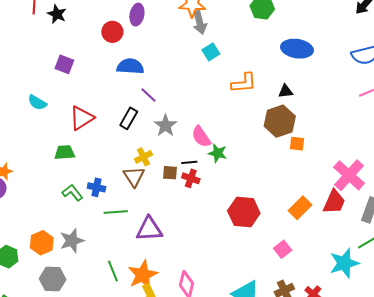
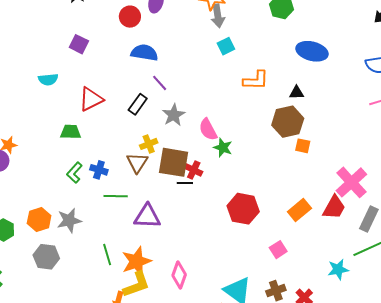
cyan semicircle: (37, 102) -> (48, 80), turned -42
black line: (189, 162) -> (185, 183), moved
brown square: (170, 173) -> (174, 162), size x2.0
green L-shape: (72, 193) -> (74, 173), turned -105
cyan star: (344, 263) -> (338, 269), size x0.7

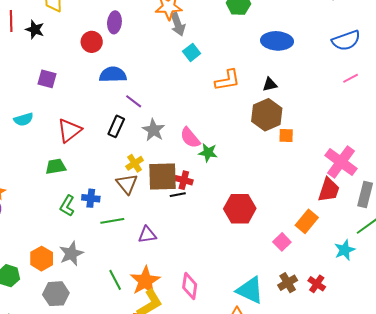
orange rectangle: (299, 210) -> (307, 221), moved
purple triangle: (147, 216) -> (147, 235), size x0.7

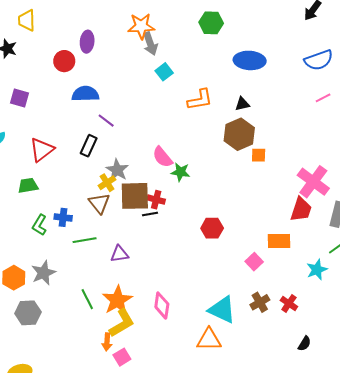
gray star: (153, 130) -> (117, 170), moved
red hexagon: (240, 209) -> (212, 228), size x0.7
orange rectangle: (307, 221) -> (279, 241), turned 50

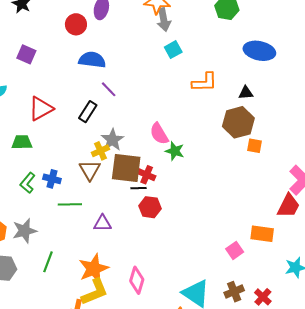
red hexagon: (212, 228) -> (150, 207), moved
green line: (87, 299) -> (48, 262), moved, turned 40

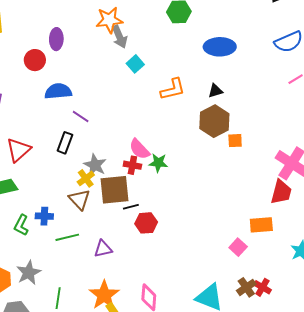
red cross: (147, 175) -> (132, 165), moved
red cross: (263, 297) -> (262, 287), moved

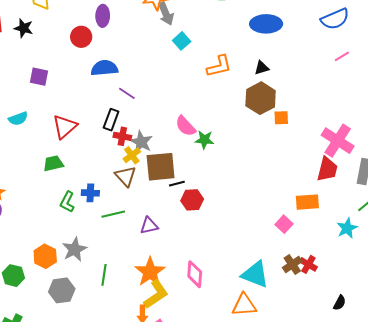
red cross: (132, 165) -> (122, 136), moved

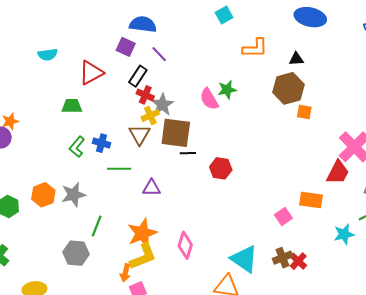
purple square: (39, 77) -> (126, 47), moved
green star: (204, 140) -> (227, 90), moved, turned -30
red hexagon: (192, 200) -> (221, 168), moved
gray hexagon: (62, 290) -> (76, 253), moved

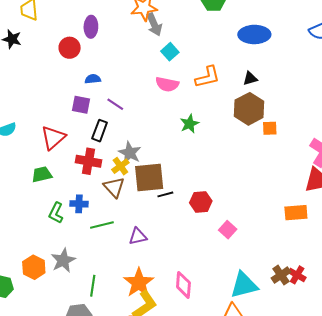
blue semicircle: (143, 24) -> (93, 79), size x0.6
red cross: (145, 95) -> (88, 161), moved, size x1.4
pink semicircle: (209, 99) -> (167, 84), moved, turned -35
pink square: (283, 216) -> (228, 230), moved
cyan triangle: (244, 259) -> (244, 285), turned -36

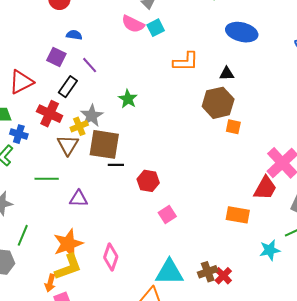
pink semicircle: (167, 84) -> (133, 24), moved
green star: (189, 124) -> (128, 99), moved, turned -30
blue cross: (79, 204) -> (19, 134), moved

